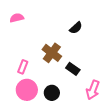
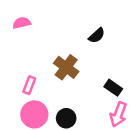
black rectangle: (73, 69) -> (113, 88), moved

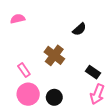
pink rectangle: (29, 85) -> (24, 70), turned -56

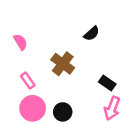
pink semicircle: (18, 19) -> (20, 42), moved, turned 72

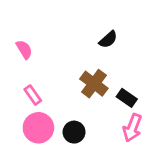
brown cross: (63, 64) -> (94, 84), moved

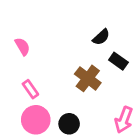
black rectangle: (127, 98) -> (118, 61), moved

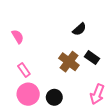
black rectangle: (118, 61) -> (92, 58), moved

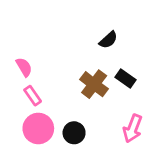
pink semicircle: (18, 37) -> (24, 67), moved

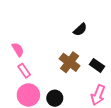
black rectangle: (125, 78) -> (97, 65), moved

